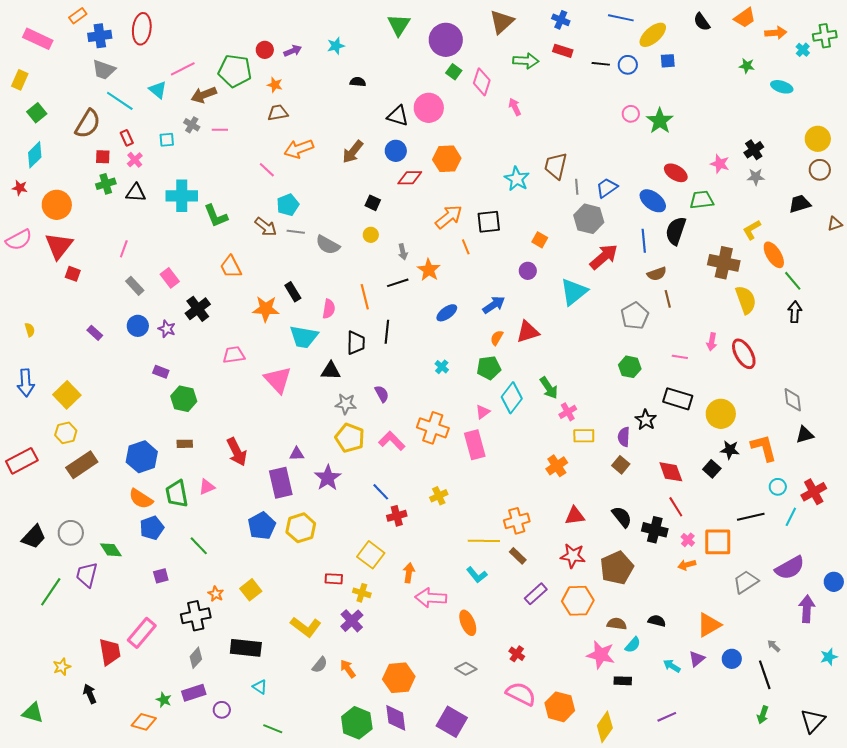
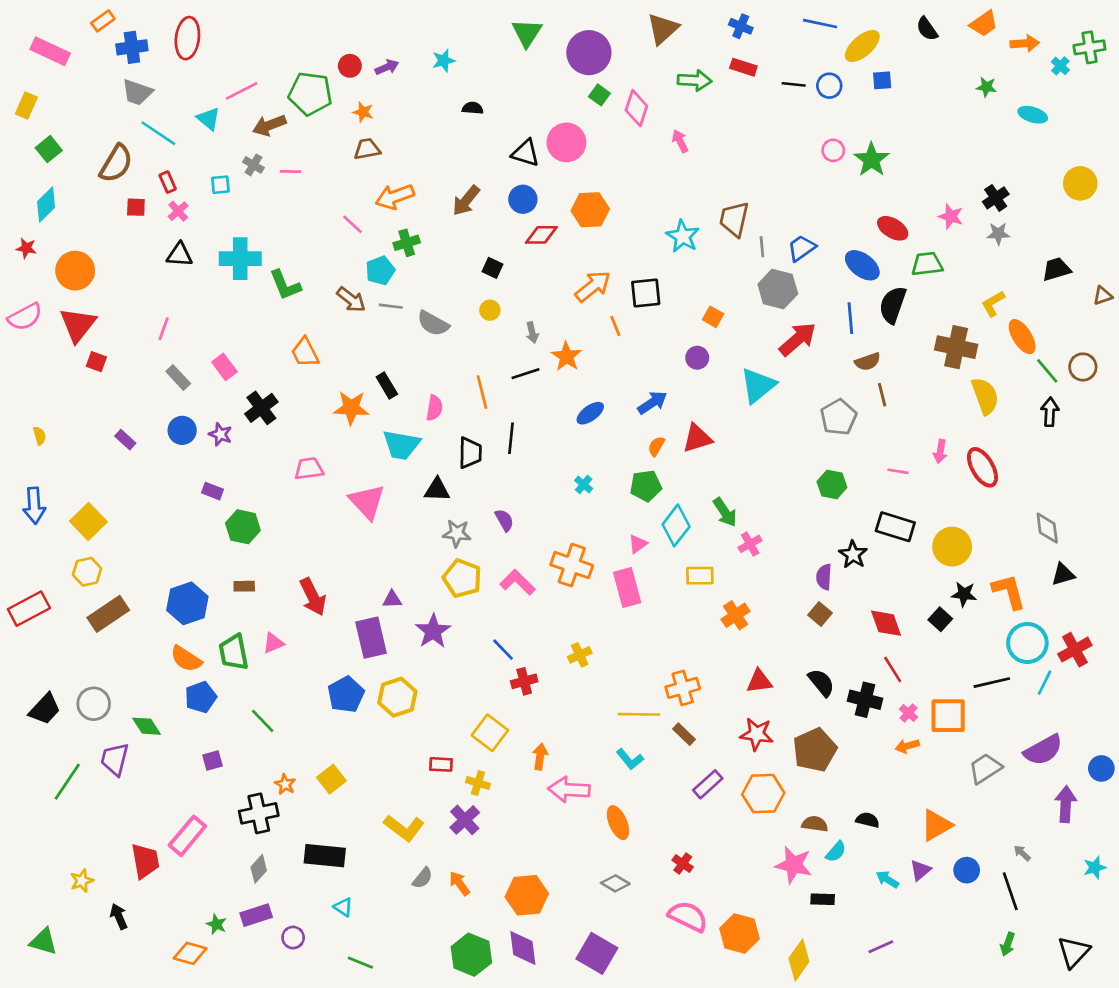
brown circle: (820, 170) -> (1083, 367), moved
green cross: (106, 184) -> (407, 243), moved
yellow rectangle: (584, 436) -> (700, 576), moved
cyan circle: (778, 487) -> (1027, 643), size x1.8

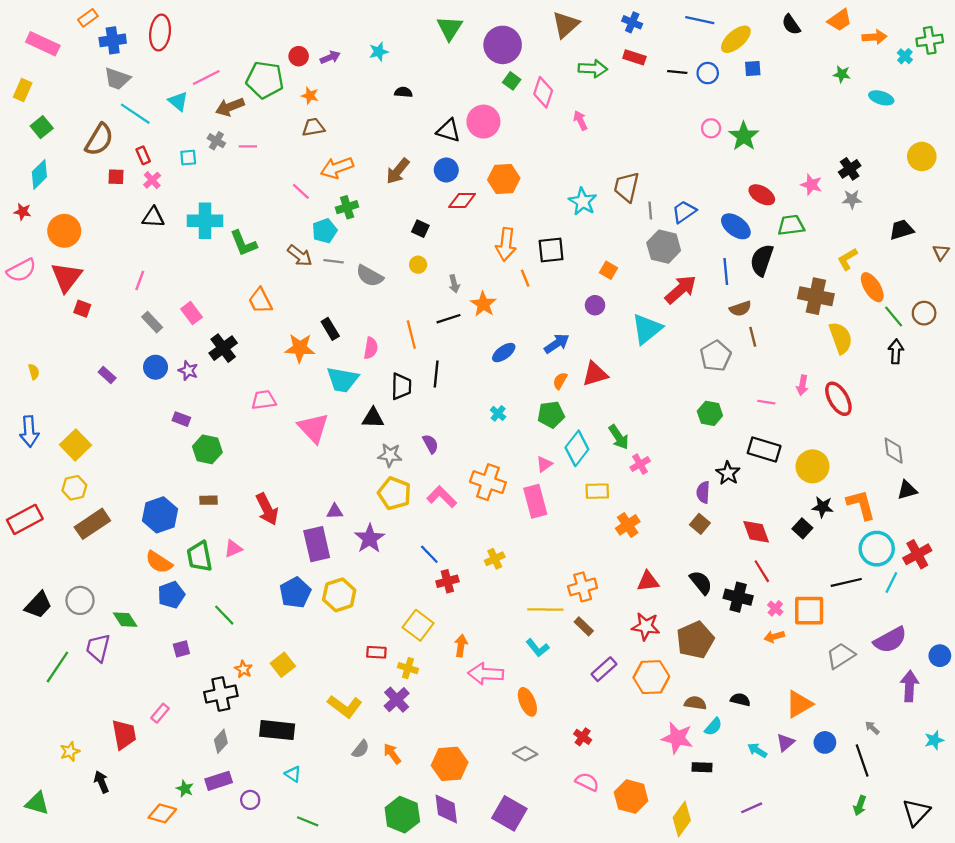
orange arrow: (593, 286) -> (506, 244), turned 136
brown triangle: (1103, 296) -> (941, 252), turned -36
pink rectangle: (187, 836) -> (160, 713), size x0.6
pink semicircle: (688, 916) -> (587, 782), size x0.7

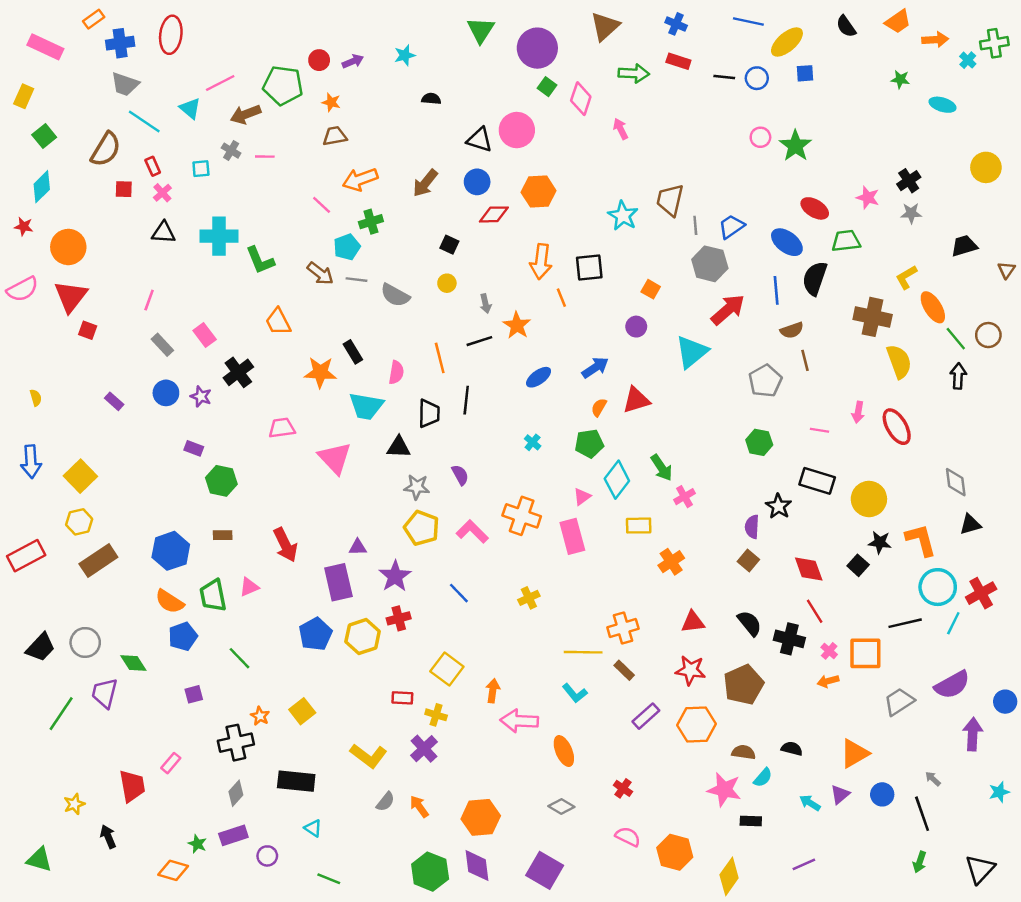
red cross: (447, 581) -> (399, 618), moved

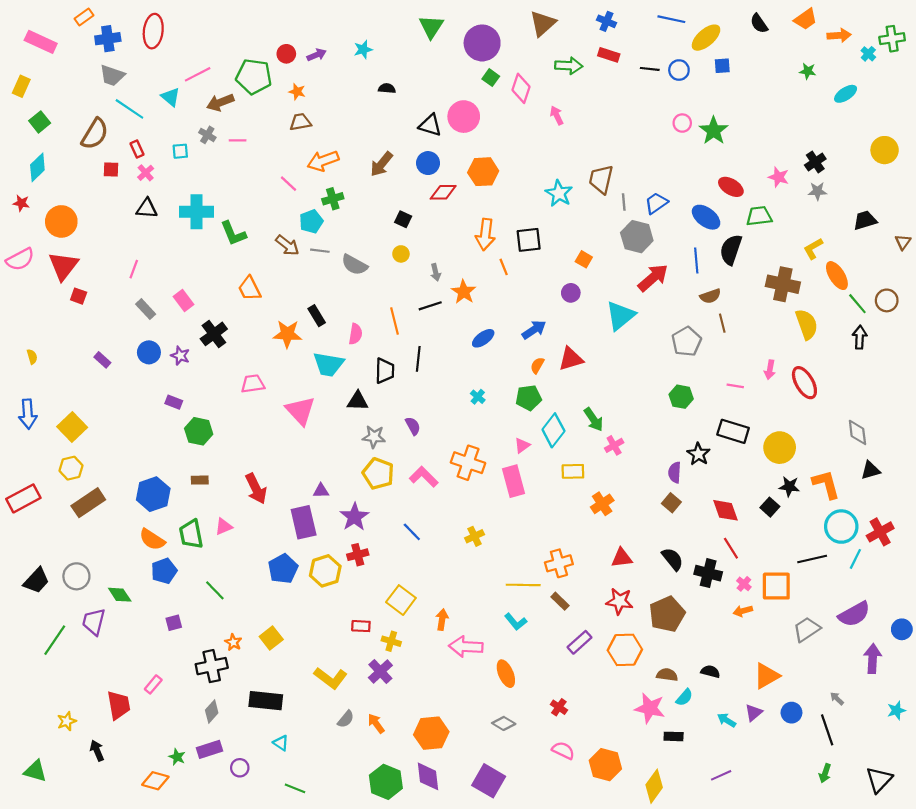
cyan ellipse: (943, 105) -> (846, 94), turned -50

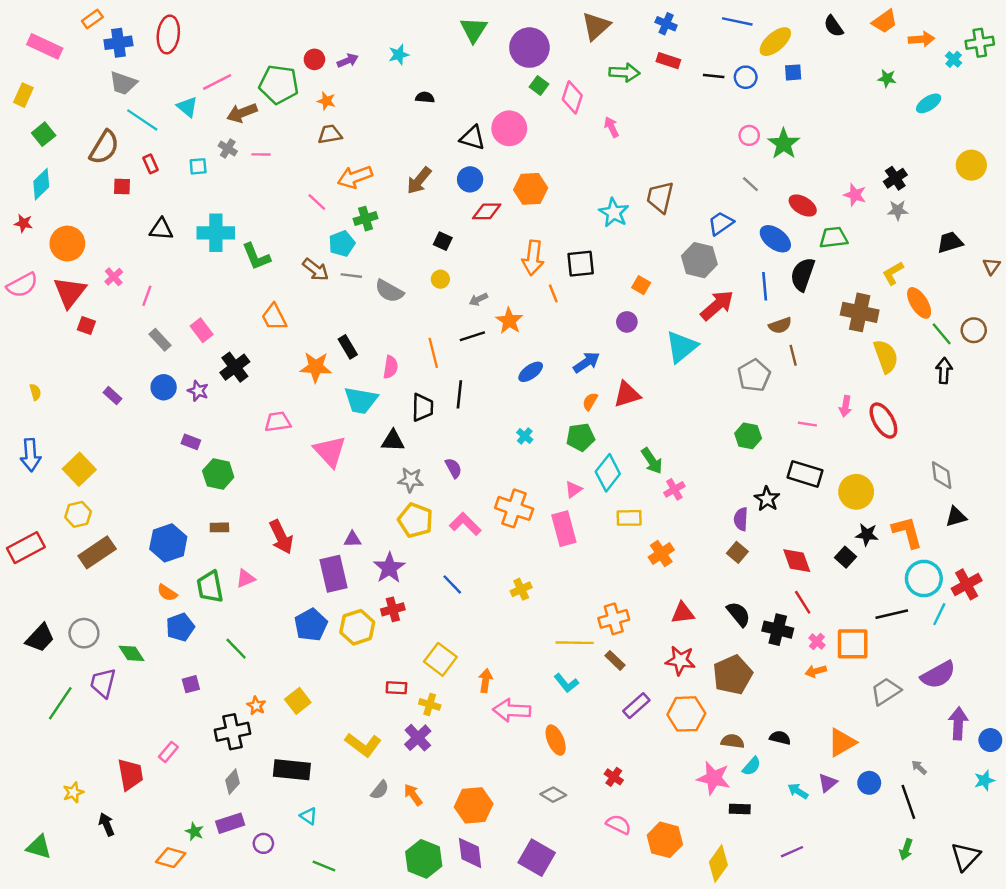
pink cross: (146, 173) -> (114, 277), moved
gray line: (624, 202) -> (750, 184), moved, turned -42
gray arrow: (436, 272) -> (478, 299), turned 77
orange semicircle: (152, 540) -> (167, 593), size x0.7
blue circle: (902, 629) -> (990, 740), moved

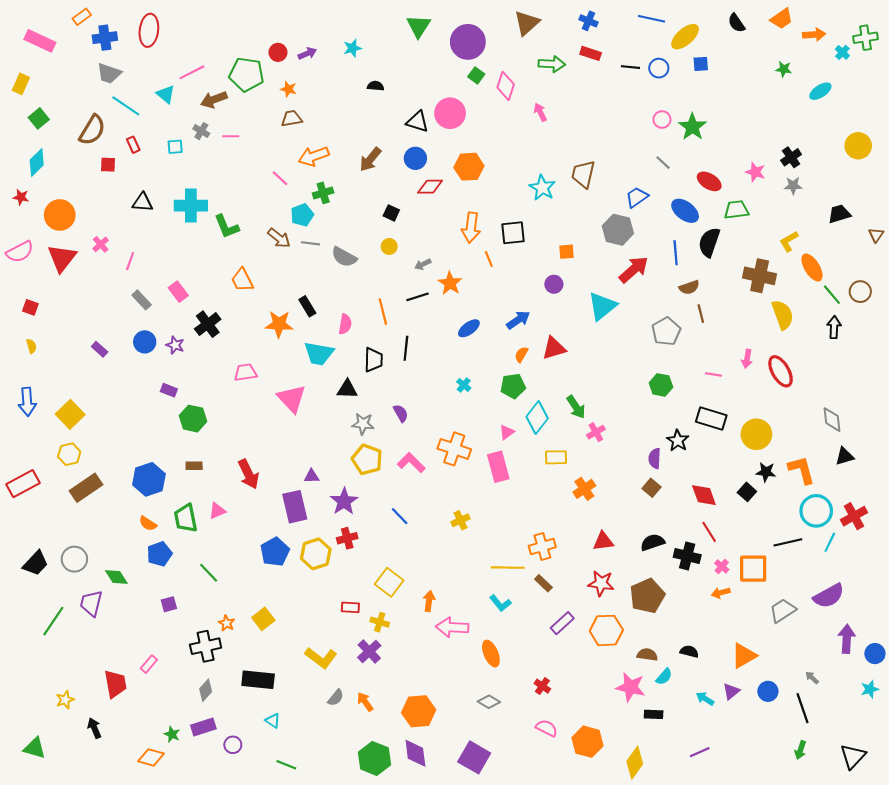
orange square: (641, 285) -> (566, 252), turned -35
red square: (86, 325) -> (30, 307), moved
black semicircle: (739, 614) -> (653, 542), turned -70

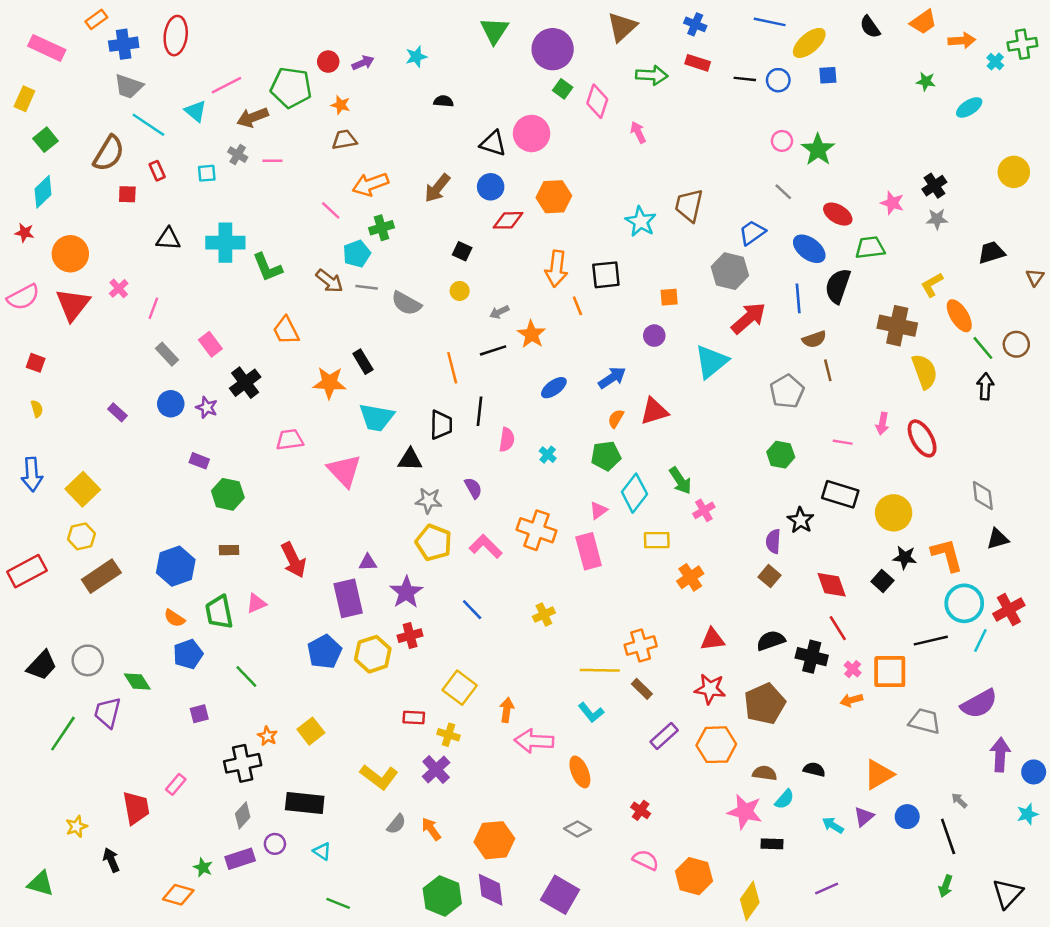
pink semicircle: (345, 324) -> (507, 440), moved
gray trapezoid: (783, 611) -> (925, 721), turned 48
purple circle: (233, 745) -> (275, 844), moved

